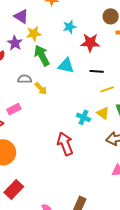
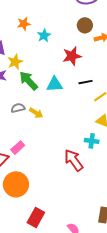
cyan star: (69, 27) -> (44, 35), moved
pink rectangle: (14, 109) -> (18, 148), moved
cyan cross: (84, 117) -> (92, 141), moved

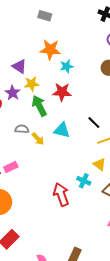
orange star: (24, 24) -> (50, 50), size x1.5
red star: (72, 56) -> (62, 92), moved
black line: (86, 82) -> (94, 123), turned 40
cyan triangle: (54, 84) -> (62, 130), moved

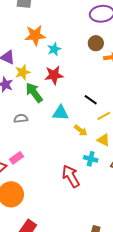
yellow arrow: (38, 139) -> (81, 130), moved

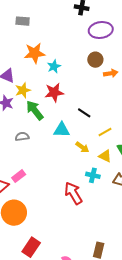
black line: (91, 100) -> (84, 113), moved

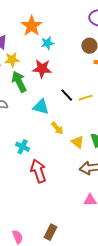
orange star: (35, 53) -> (32, 26), turned 30
yellow line: (105, 132) -> (86, 98), moved
cyan cross: (93, 175) -> (23, 147), moved

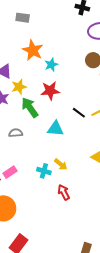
yellow arrow: (57, 128) -> (61, 164), moved
red arrow: (38, 171) -> (64, 192), size x0.7

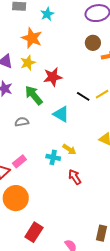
cyan star: (51, 65) -> (47, 14), moved
yellow star: (19, 87) -> (28, 63), moved
cyan triangle: (55, 129) -> (61, 114), turned 30

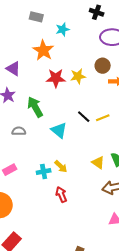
yellow star: (28, 63) -> (78, 76), moved
red star: (53, 77) -> (56, 78), moved
cyan cross: (53, 157) -> (44, 172), turned -32

